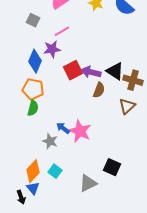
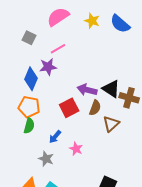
red square: (73, 70) -> (69, 108), moved
brown triangle: (127, 106) -> (111, 124), moved
blue arrow: (63, 128) -> (55, 137), moved, turned -88
pink star: (80, 131) -> (76, 149), size x0.6

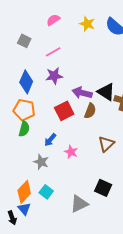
pink semicircle: (58, 17) -> (53, 20), size x0.6
purple star: (48, 67) -> (54, 76), moved
brown triangle: (111, 124) -> (106, 144), moved

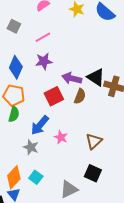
blue arrow: (50, 140) -> (40, 125), size x1.5
brown triangle: (106, 144) -> (94, 141), moved

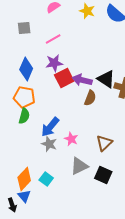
gray square: (14, 26) -> (24, 28), turned -32
red square: (54, 96) -> (64, 78), moved
gray star: (31, 147) -> (49, 144), moved
gray triangle: (69, 189) -> (79, 166), moved

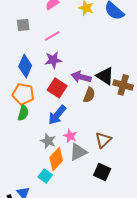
red square: (64, 78) -> (57, 88), moved, turned -30
blue arrow: (50, 127) -> (57, 115), moved
gray triangle: (79, 166) -> (78, 152), moved
orange diamond: (24, 179) -> (56, 159), moved

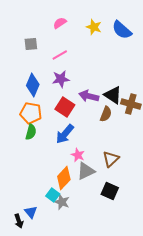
brown semicircle: (89, 95) -> (106, 114), moved
gray star: (48, 141) -> (62, 202), moved

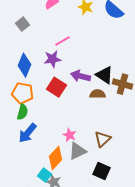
gray square: (31, 44) -> (22, 24), turned -32
pink line: (60, 55) -> (62, 41), moved
brown semicircle: (106, 114) -> (98, 94), turned -112
blue arrow: (65, 134) -> (28, 133), moved

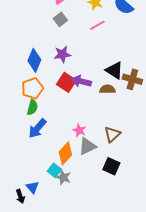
gray square: (22, 24) -> (60, 19), moved
pink line: (62, 41) -> (97, 25), moved
purple arrow: (80, 76) -> (81, 81), moved
orange pentagon: (22, 93) -> (32, 88), turned -30

